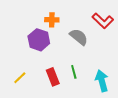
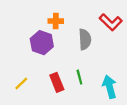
gray semicircle: (79, 37) -> (85, 39), turned 48

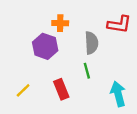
red L-shape: (111, 22) -> (119, 24), turned -35
green line: (79, 77) -> (87, 71), moved

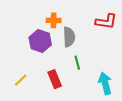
gray semicircle: (91, 43) -> (69, 37), moved

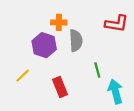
green line: (77, 63) -> (97, 70), moved
yellow line: (21, 80) -> (23, 76), moved

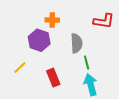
gray semicircle: (76, 41) -> (76, 43), moved
cyan arrow: (115, 92) -> (91, 85), moved

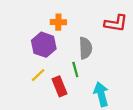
green line: (87, 62) -> (75, 69), moved
yellow line: (20, 67) -> (38, 75), moved

